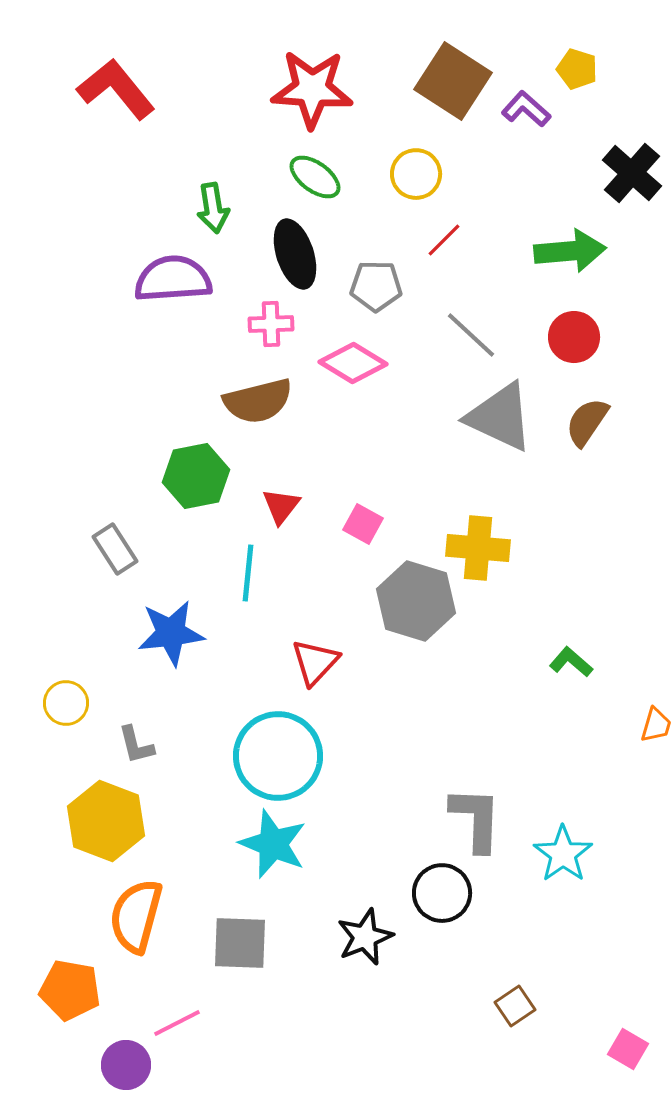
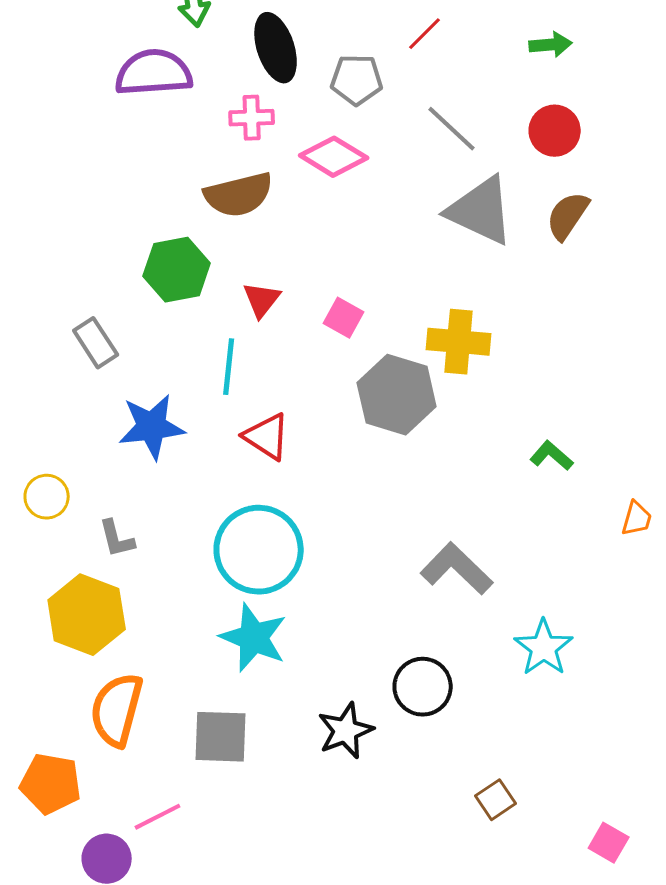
green arrow: (570, 251) -> (551, 45), size x0.6
red triangle: (315, 662) -> (267, 437), moved, turned -40
gray L-shape: (476, 819) -> (457, 569), moved, turned -48

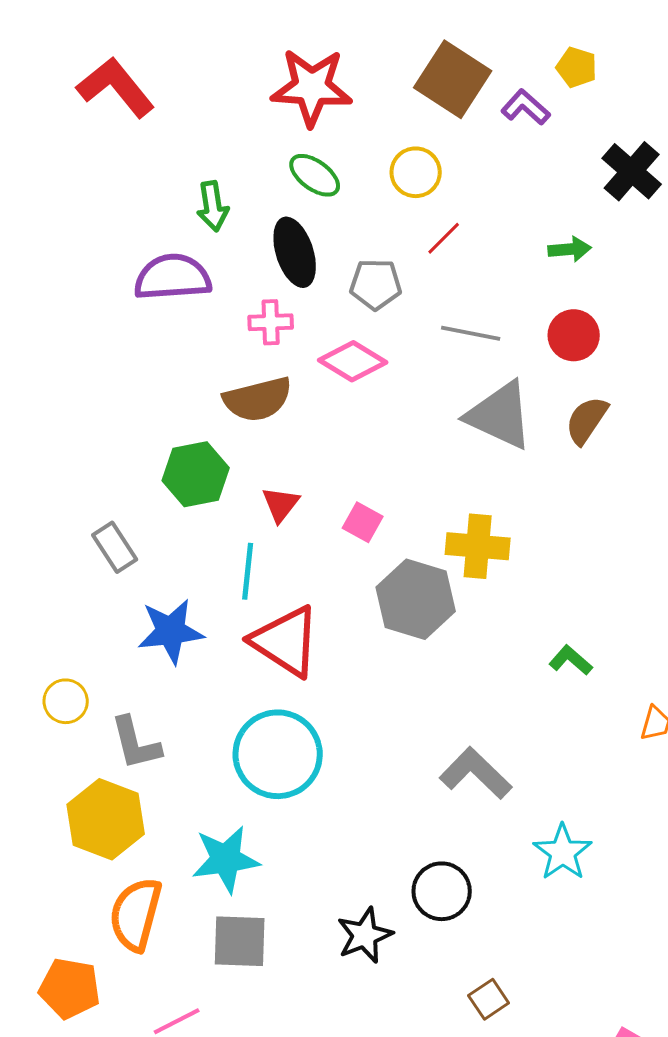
gray line: (452, 129) -> (471, 333), turned -32
red triangle: (267, 437) -> (286, 641), size x1.5
gray L-shape: (117, 539) -> (136, 743), size x1.4
cyan star: (254, 638) -> (226, 859), moved, turned -30
brown square: (496, 800) -> (489, 999), moved

